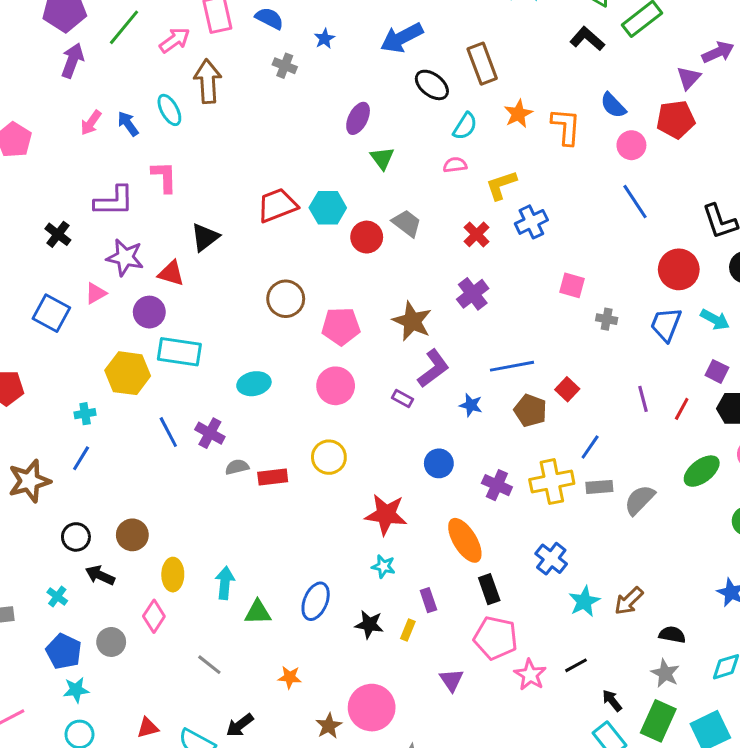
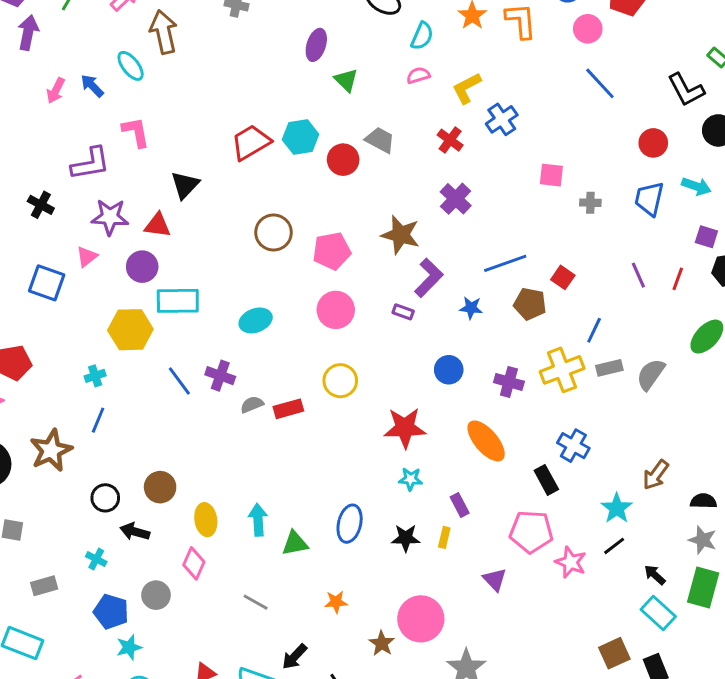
red circle: (679, 269) -> (653, 143), size x0.7
black rectangle: (489, 589) -> (546, 480), moved
cyan star: (584, 601) -> (617, 508), moved

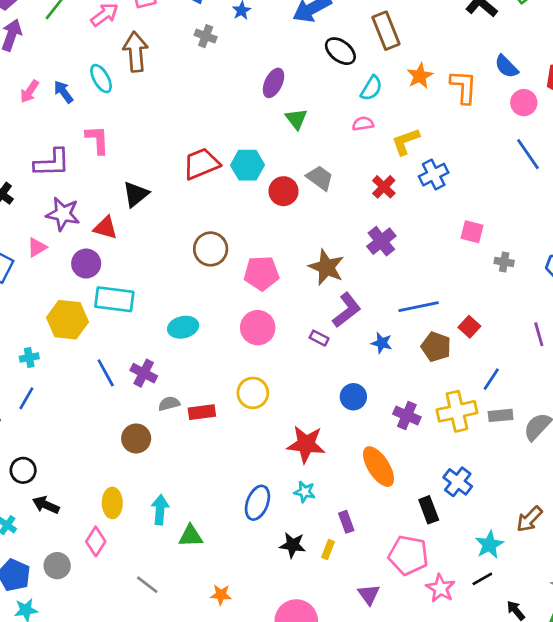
brown circle: (160, 487) -> (136, 438), moved
blue ellipse: (350, 524) -> (257, 503), moved

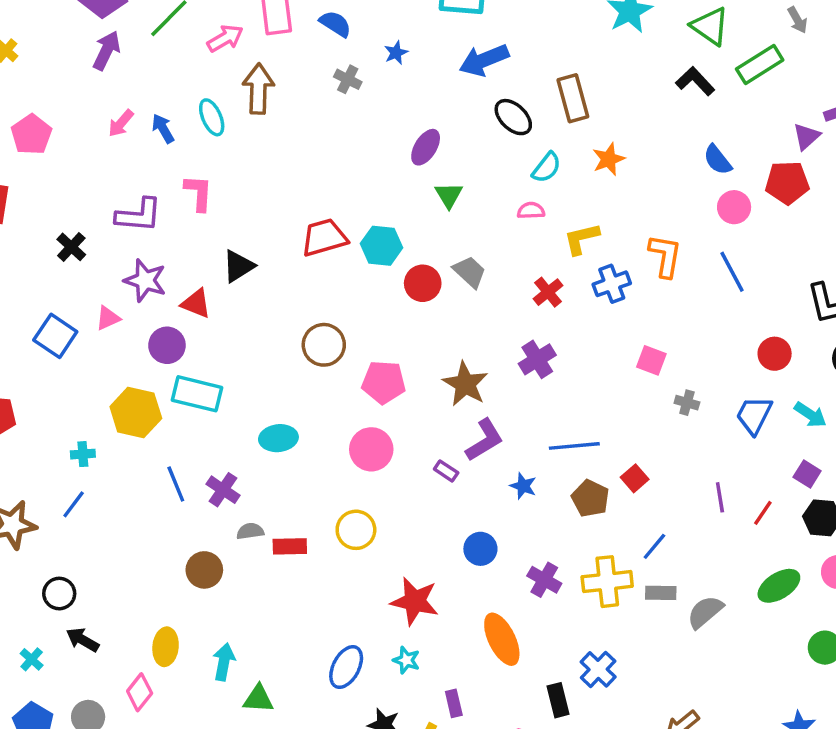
orange L-shape: (464, 87) -> (665, 256), moved

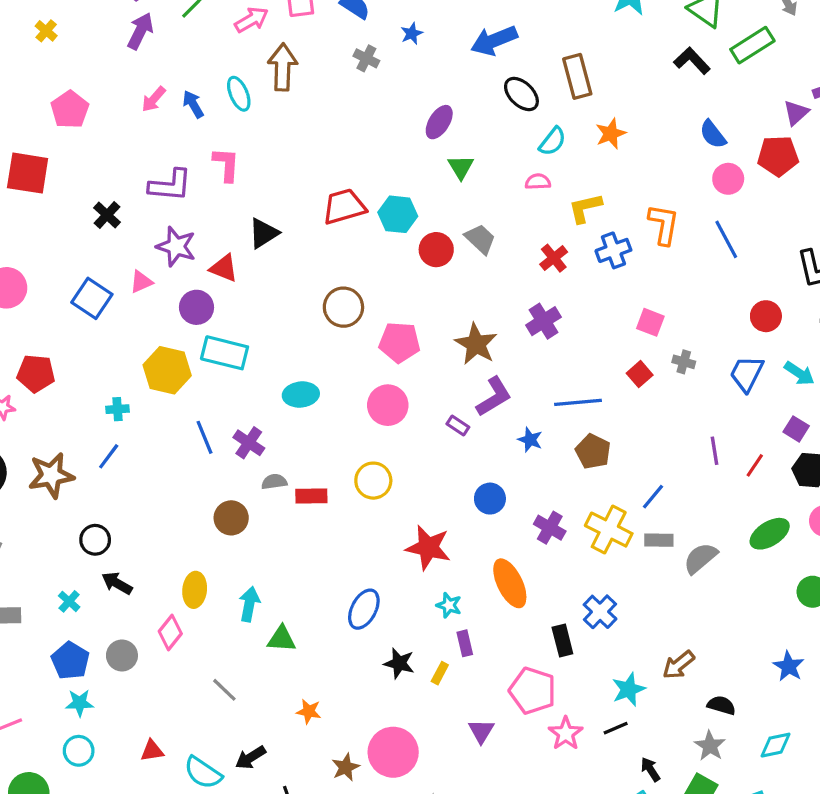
red square: (635, 478) -> (640, 374), moved
yellow cross: (607, 582) -> (609, 530), turned 33
cyan star: (406, 660) -> (449, 605), moved

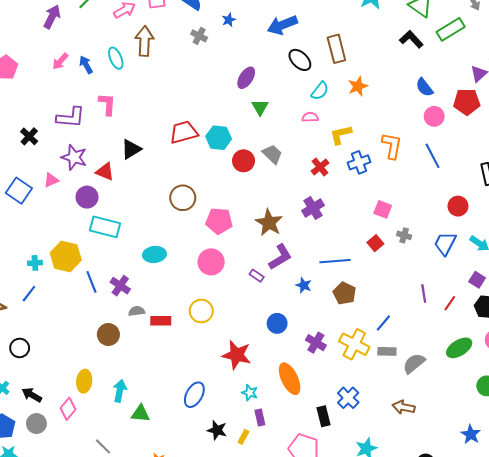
yellow hexagon: (167, 370) -> (66, 257), moved
black arrow: (117, 583) -> (32, 395), moved
brown arrow: (679, 665) -> (404, 407), moved, turned 50

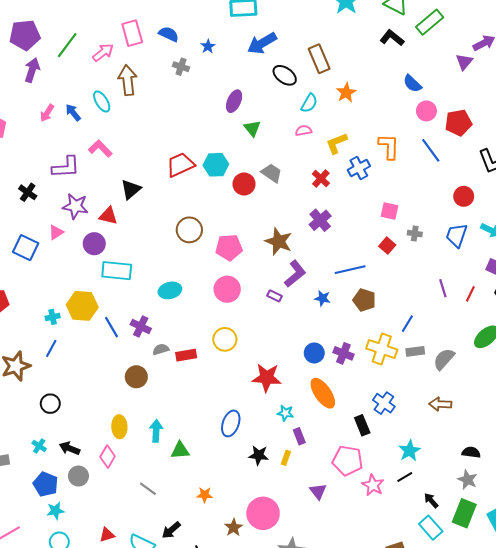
red pentagon: (467, 102) -> (458, 123), moved
pink L-shape: (107, 104) -> (100, 148), turned -40
blue circle: (277, 323) -> (314, 353), moved

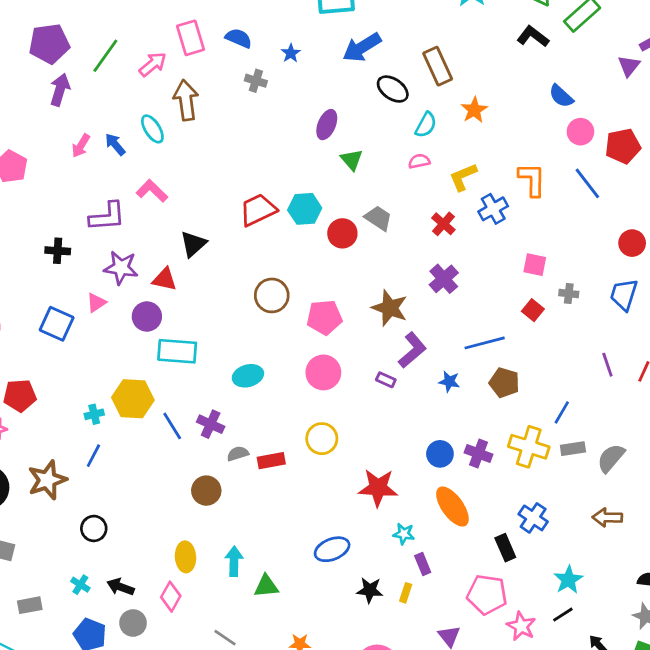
black cross: (28, 192) -> (58, 251), turned -30
blue ellipse: (231, 423) -> (332, 549), turned 50

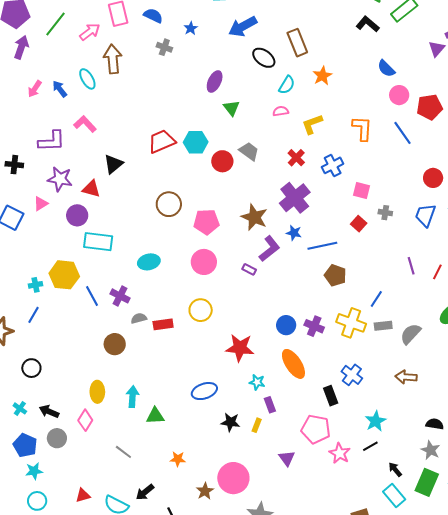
blue cross: (493, 209) -> (333, 165), moved
purple cross: (444, 279) -> (295, 198), size x1.4
blue star: (449, 382) -> (294, 233), moved

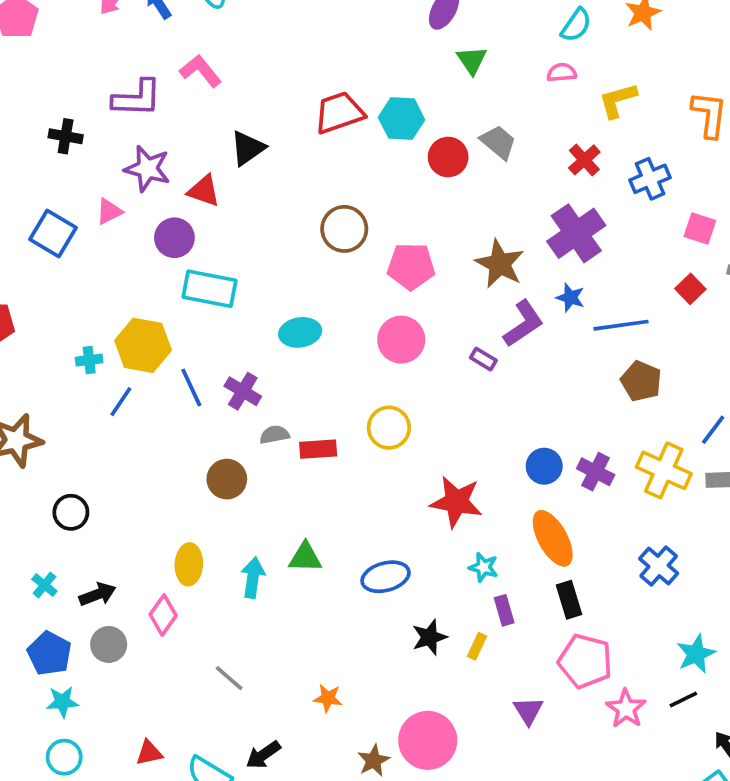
blue line: (34, 315) -> (121, 402), moved
black rectangle: (331, 396) -> (569, 600), moved
black arrow: (49, 411) -> (98, 594), turned 132
green triangle: (155, 416) -> (305, 557), moved
black star: (230, 422) -> (429, 637), turned -30

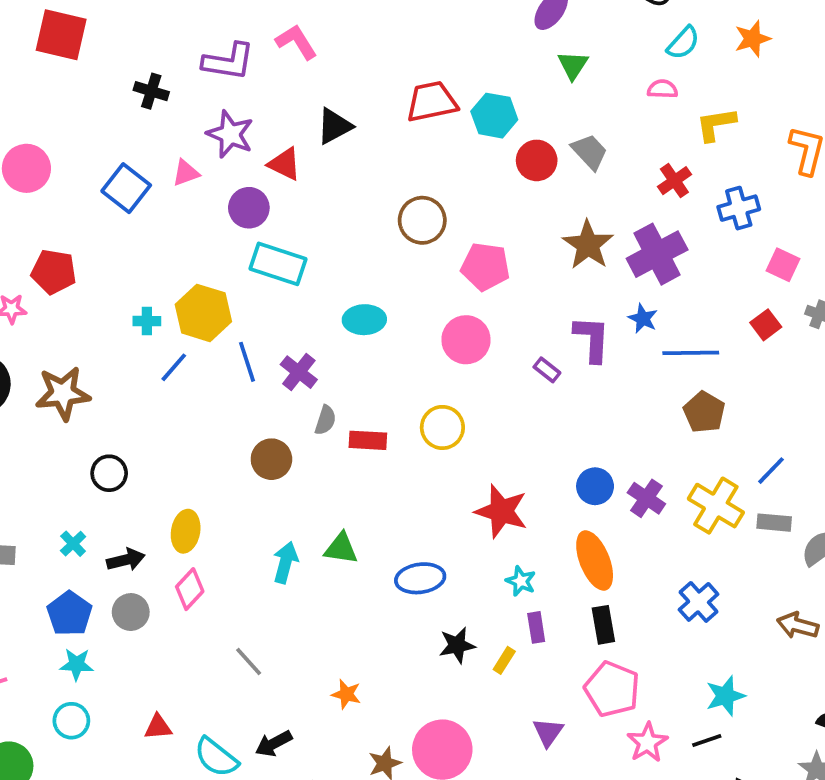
brown star: (500, 264) -> (588, 245), moved
purple L-shape: (523, 324) -> (592, 339), turned -60
gray semicircle: (274, 435) -> (325, 420), turned 112
yellow ellipse: (189, 564) -> (186, 531), moved

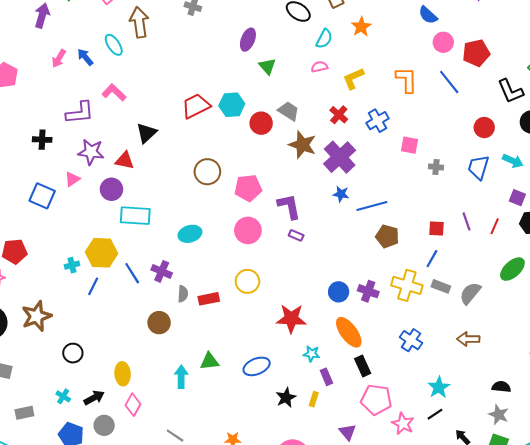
brown star: (588, 245) -> (302, 145), moved
red square: (766, 325) -> (436, 229), moved, turned -35
purple L-shape: (592, 339) -> (289, 206), moved
gray rectangle: (774, 523) -> (441, 286), turned 30

